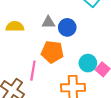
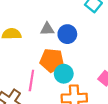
cyan circle: (88, 63) -> (64, 74), moved

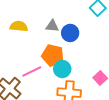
pink line: (31, 81) -> (32, 71), turned 48

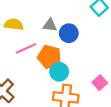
pink line: (32, 71) -> (26, 48), moved

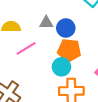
orange pentagon: (49, 57) -> (69, 50), moved

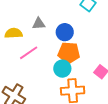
gray triangle: (46, 23) -> (39, 24), moved

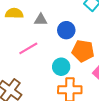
yellow semicircle: (14, 33) -> (14, 13), moved
orange pentagon: (69, 53) -> (83, 51), moved

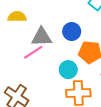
gray triangle: (41, 20) -> (42, 37), moved, size x1.5

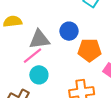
cyan circle: (68, 70) -> (39, 75), moved

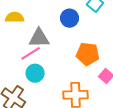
blue circle: (69, 31) -> (70, 18), moved

